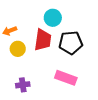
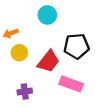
cyan circle: (53, 18) -> (47, 15), moved
red trapezoid: (43, 40) -> (48, 61), moved, turned 30

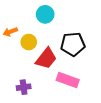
yellow circle: (19, 53) -> (29, 42), moved

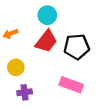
yellow circle: (29, 42) -> (16, 67), moved
red trapezoid: (46, 58) -> (46, 41), moved

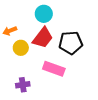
yellow circle: (16, 67) -> (21, 48), moved
pink rectangle: (71, 85) -> (54, 69), moved

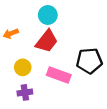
black pentagon: (71, 43) -> (89, 61), moved
yellow circle: (21, 48) -> (23, 67), moved

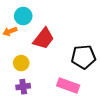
cyan circle: (48, 15) -> (23, 16), moved
pink rectangle: (59, 75) -> (68, 86), moved

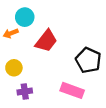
black pentagon: (83, 57) -> (88, 60), turned 30
yellow circle: (21, 63) -> (14, 68), moved

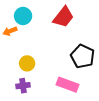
red trapezoid: (46, 41) -> (63, 17), moved
yellow circle: (14, 68) -> (27, 63), moved

